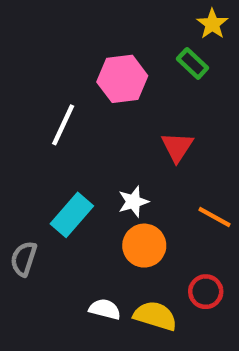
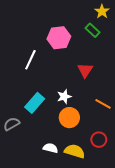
gray semicircle: (24, 259) -> (12, 124), turned 42

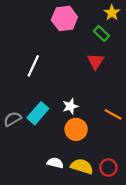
pink hexagon: (59, 38) -> (64, 18), moved
red triangle: (85, 70) -> (96, 61), moved
gray semicircle: (12, 124) -> (13, 119), moved
red circle: (99, 140) -> (108, 168), moved

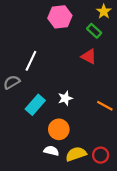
red triangle: (96, 61) -> (89, 56), turned -35
gray semicircle: (13, 119) -> (12, 82), moved
orange circle: (76, 129) -> (59, 129), moved
yellow semicircle: (82, 166) -> (76, 154), turned -36

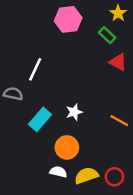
red triangle: (89, 56) -> (118, 62), moved
gray semicircle: (12, 82) -> (13, 94), turned 42

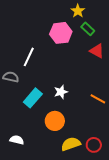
yellow star: (118, 13) -> (78, 11), moved
pink hexagon: (68, 19) -> (61, 33), moved
white semicircle: (58, 172) -> (17, 140), moved

